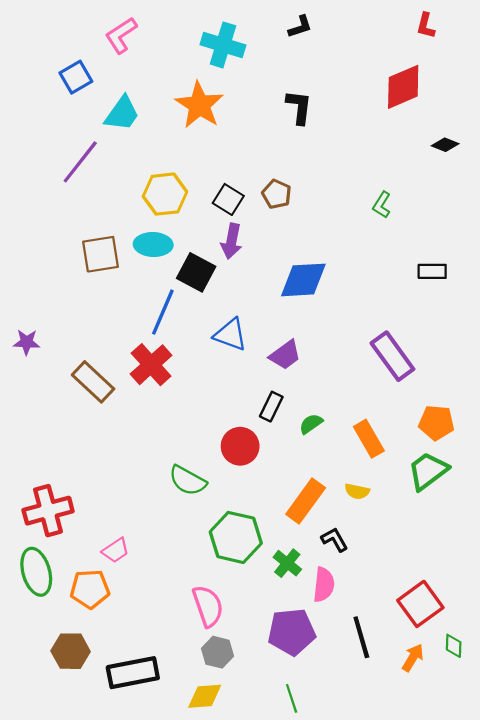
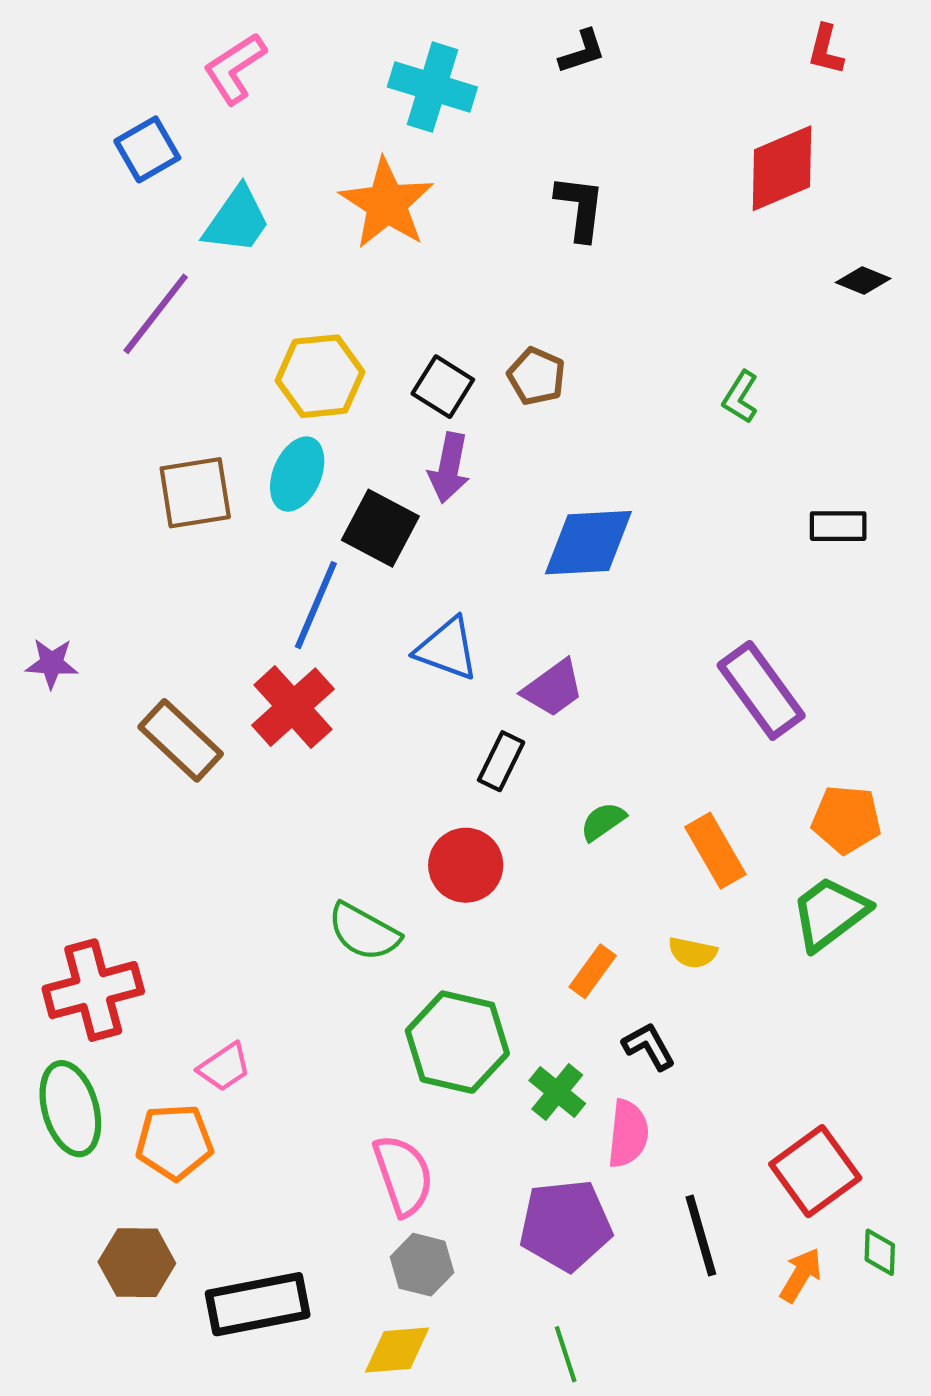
cyan ellipse: (153, 245) -> (297, 474), turned -69
black rectangle: (271, 407) -> (501, 761), moved
orange rectangle: (306, 501) -> (593, 971), size x0.6

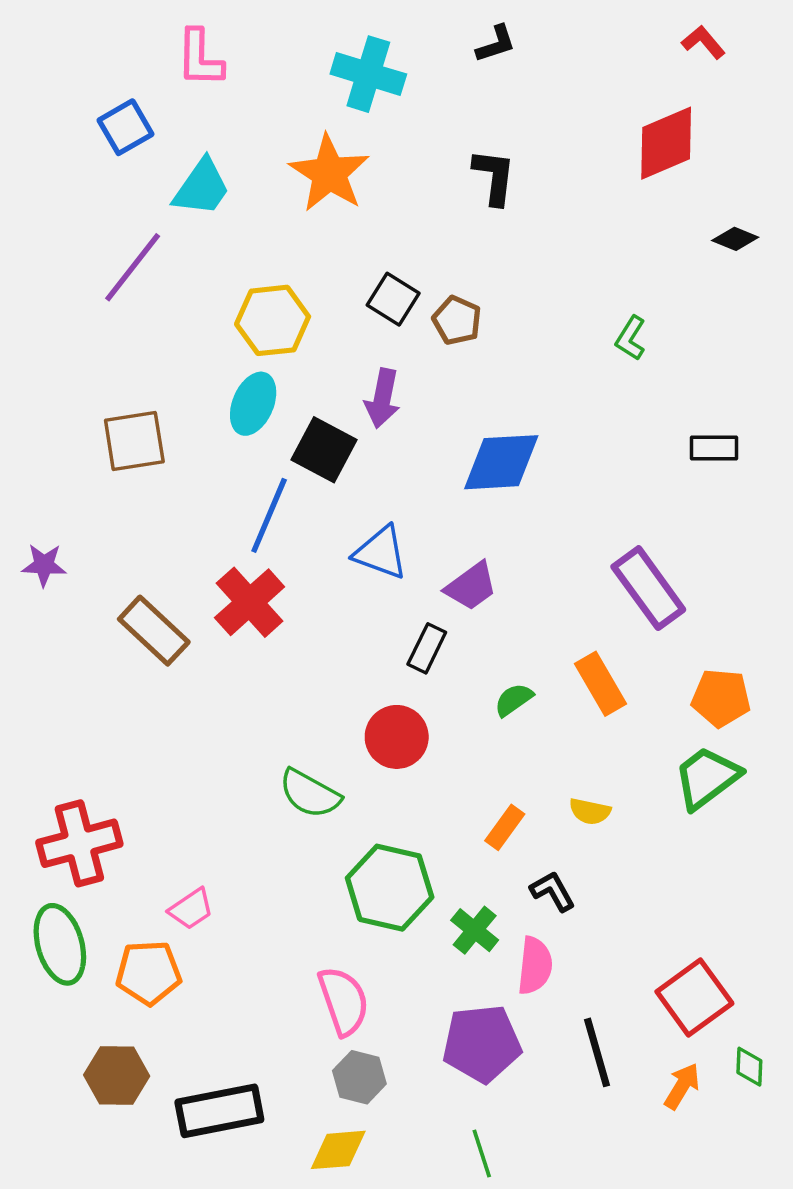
red L-shape: (826, 50) -> (703, 42), turned 126
pink L-shape: (235, 68) -> (200, 58), turned -56
black square: (443, 387) -> (393, 299), moved
brown square: (195, 493) -> (134, 441), moved
orange rectangle: (715, 851) -> (600, 684), moved

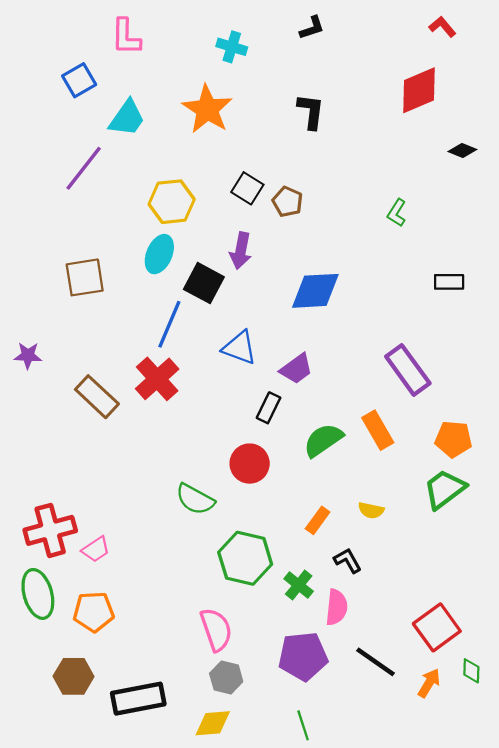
cyan cross: (368, 74) -> (232, 47), size x0.7
green semicircle: (514, 700) -> (323, 440), size x1.6
pink trapezoid: (191, 909) -> (96, 549), moved
black line: (597, 1052) -> (376, 662), turned -39

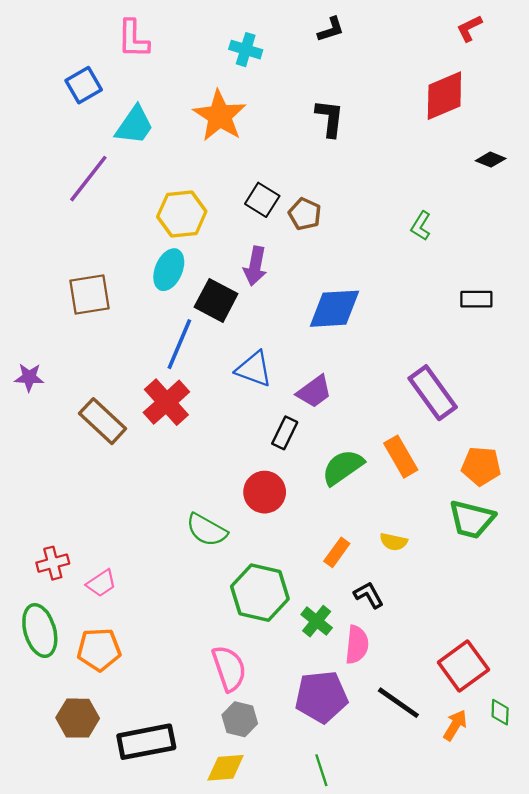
red L-shape: (442, 27) -> (469, 28), turned -76
green trapezoid: (445, 489) -> (472, 519), turned -129
red cross: (50, 530) -> (53, 563), size x0.6

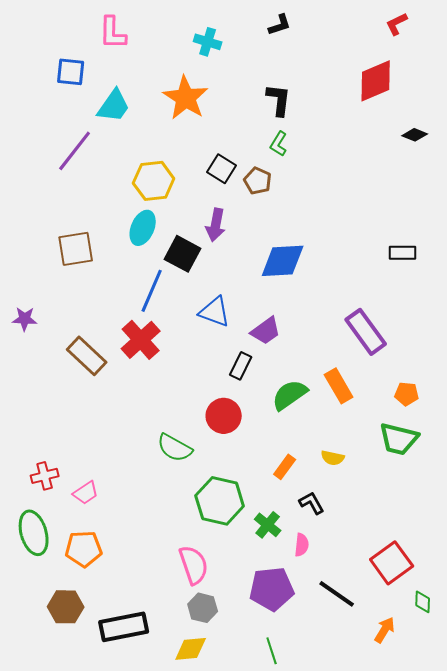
blue square: (84, 85) -> (71, 72), turned 36
green L-shape: (421, 226) -> (279, 144), moved
orange pentagon: (481, 466) -> (407, 394), size x0.7
pink semicircle: (357, 645) -> (302, 545), size x0.7
orange arrow: (455, 725) -> (385, 630), moved

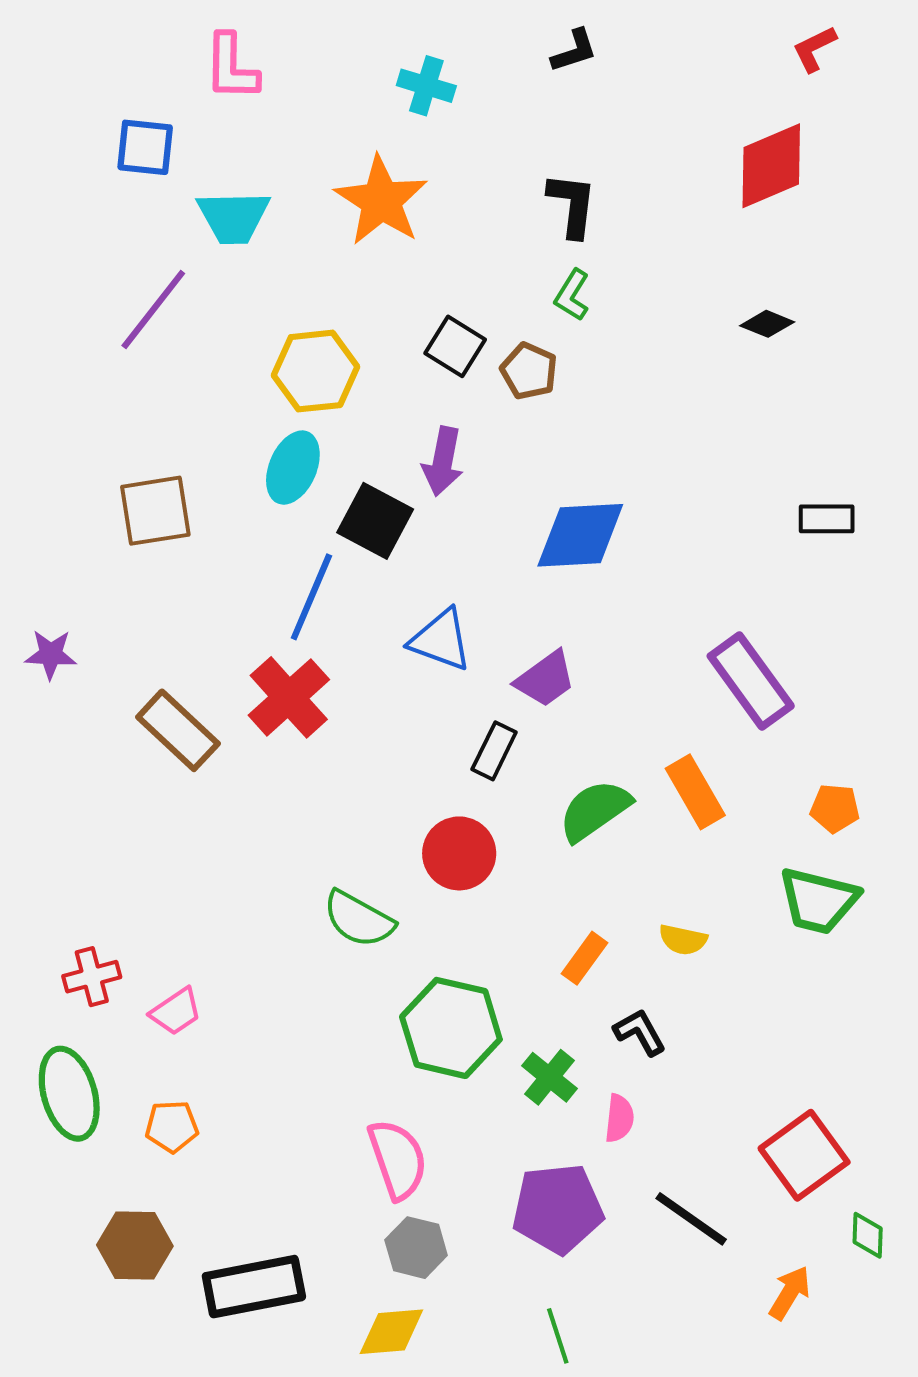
cyan trapezoid: (114, 106) -> (233, 217), turned 54
black diamond: (415, 135) -> (767, 324), moved
orange pentagon: (84, 549) -> (172, 1126), size x0.7

